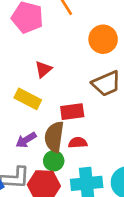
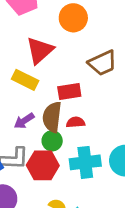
orange circle: (103, 39) -> (73, 18), moved
red triangle: (43, 69) -> (40, 50), size x1.6

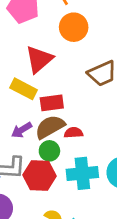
red rectangle: (69, 92) -> (52, 103), moved
brown semicircle: (52, 117) -> (50, 127), turned 52

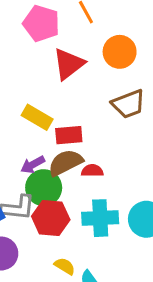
orange circle: (74, 27) -> (120, 52), moved
red triangle: (39, 59) -> (69, 64), moved
green circle: (49, 151) -> (44, 188), moved, size x1.5

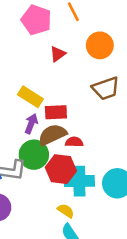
red triangle: (69, 64) -> (58, 54), size x0.6
purple arrow: (33, 165) -> (31, 124), moved, turned 138
red hexagon: (51, 218) -> (61, 169), moved
yellow semicircle: (65, 266) -> (66, 211), moved

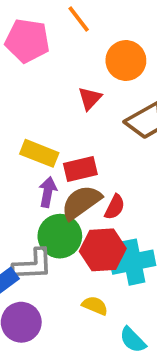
red triangle: (58, 54) -> (90, 98), moved
red semicircle: (74, 142) -> (115, 207), turned 126
yellow semicircle: (66, 211) -> (95, 306), moved

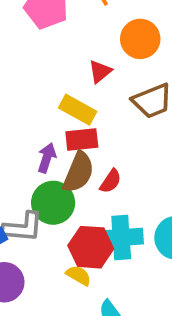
yellow rectangle: (39, 153) -> (78, 110), moved
brown semicircle: (81, 202) -> (78, 172), turned 141
red hexagon: (103, 250) -> (91, 247), moved

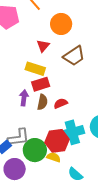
brown semicircle: (78, 172) -> (42, 102), size x0.7
red semicircle: (111, 181) -> (61, 103), turned -136
green circle: (53, 203) -> (35, 150), moved

